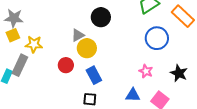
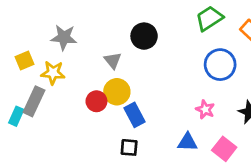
gray star: (14, 18) -> (64, 37), moved
gray triangle: (78, 35) -> (113, 61), turned -40
yellow circle: (87, 48) -> (117, 92), moved

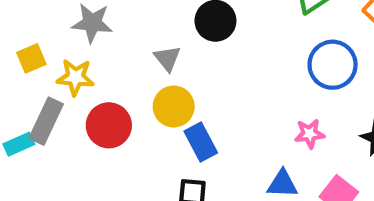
red circle: (96, 101) -> (109, 125), moved, size x1.4
pink star: (205, 109) -> (310, 134), turned -30
cyan rectangle: (16, 116) -> (19, 144), turned 42

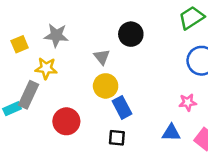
yellow square: (31, 58) -> (20, 44), moved
red circle: (109, 125) -> (66, 121), moved

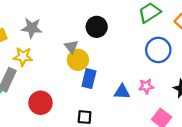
yellow circle: (106, 86) -> (78, 60), moved
blue rectangle: (122, 107) -> (89, 79), moved, turned 42
blue triangle: (171, 133) -> (122, 92), moved

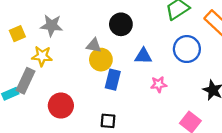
gray triangle: (71, 47) -> (94, 45), turned -40
pink star: (146, 86) -> (159, 84), moved
blue triangle: (122, 92) -> (143, 56), moved

